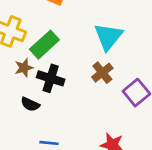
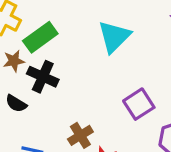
brown cross: (102, 73) -> (80, 135), moved

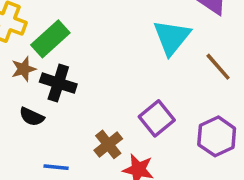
cyan triangle: (114, 37) -> (172, 37), moved
purple square: (139, 104) -> (157, 118), moved

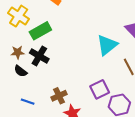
brown star: (24, 69) -> (18, 52), moved
purple square: (157, 118) -> (100, 89), moved

